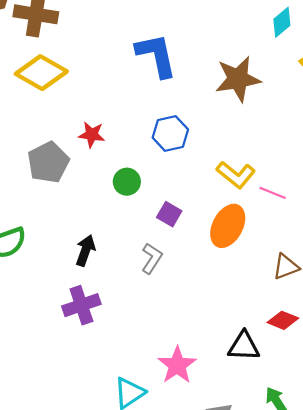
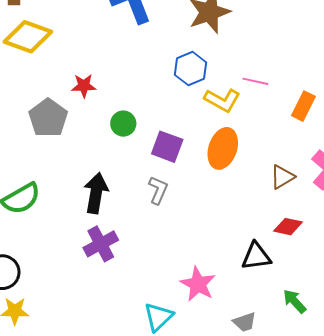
blue hexagon: (170, 133) -> (190, 69), moved
pink line: (273, 193) -> (255, 81), moved
purple square: (169, 214) -> (167, 147), size x1.4
black arrow: (85, 250) -> (96, 193), size x1.4

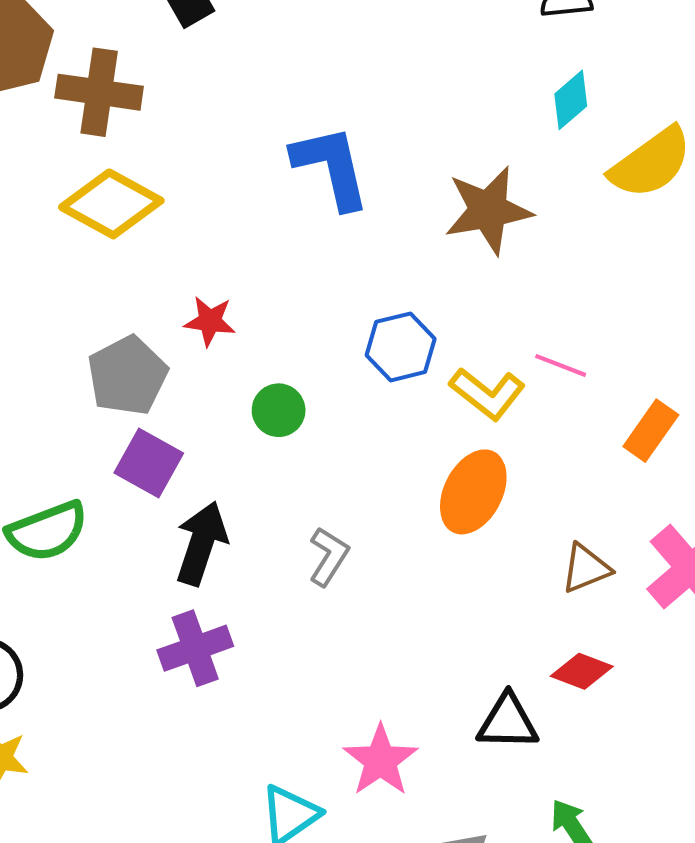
blue hexagon: (190, 69) -> (401, 347), moved
purple square: (167, 147) -> (149, 463), moved

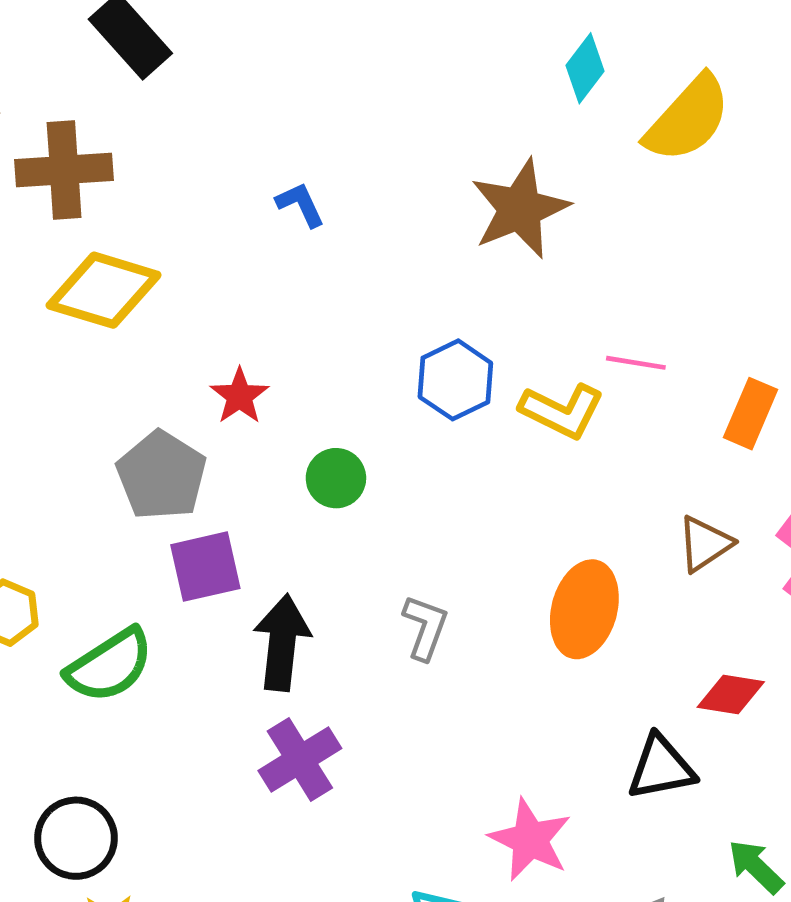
blue L-shape: (331, 167) -> (300, 204), moved, size x0.5
red star: (210, 321) -> (239, 396), turned -30
purple square: (149, 463) -> (205, 567), turned -30
orange ellipse: (473, 492) -> (584, 609), moved
brown triangle: (586, 568) -> (705, 544), moved

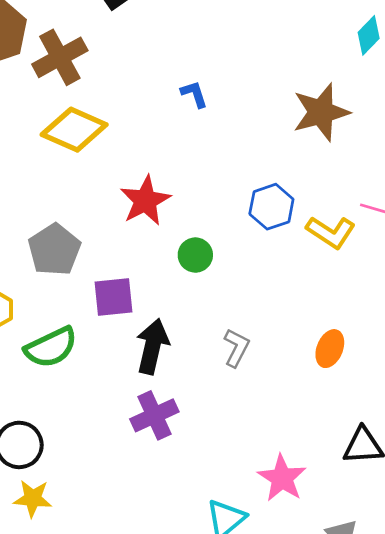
brown cross: (64, 170) -> (60, 57), turned -32
red star: (239, 396) -> (145, 201), size x1.5
gray pentagon: (161, 475) -> (54, 250), moved
orange ellipse: (584, 609) -> (330, 349), size x0.7

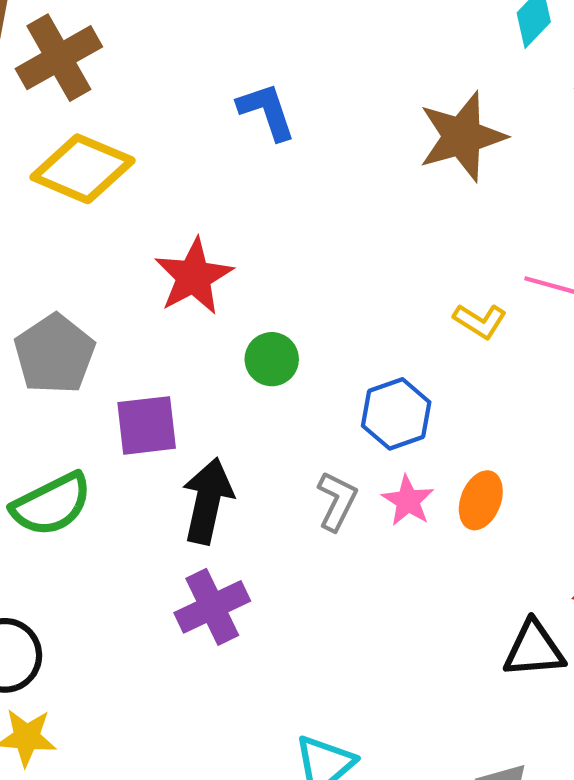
blue L-shape: (194, 94) -> (267, 111), size x1.4
blue hexagon: (271, 207) -> (396, 414), moved
yellow L-shape: (331, 232) -> (480, 321), size x0.7
pink star: (282, 478) -> (408, 501), moved, size x0.7

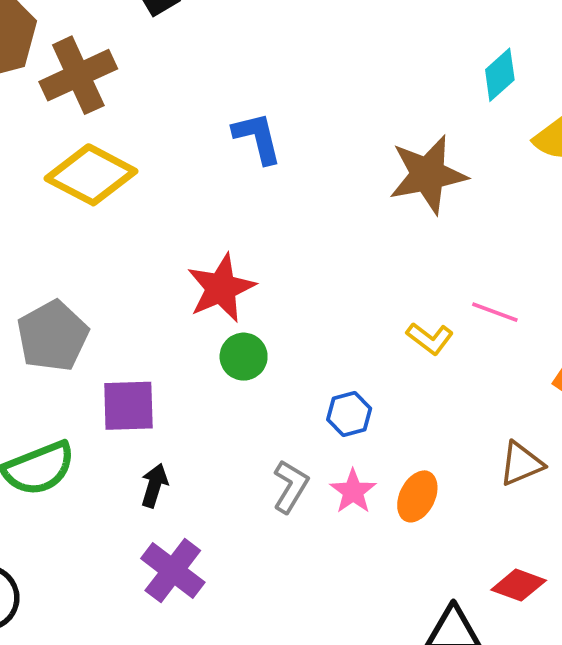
red star: (194, 277) -> (221, 288), moved
blue hexagon: (396, 414) -> (349, 414), size x0.7
black arrow: (208, 501) -> (154, 485), moved, size x0.6
purple cross: (212, 607) -> (173, 570), turned -32

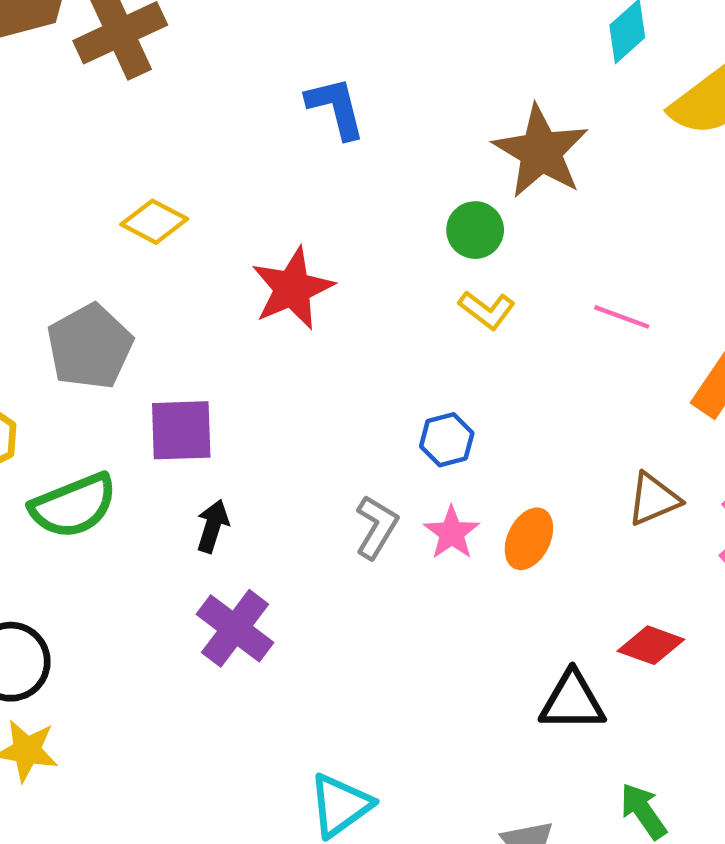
yellow diamond: (91, 175) -> (154, 222), moved, size x0.6
brown star: (428, 175) -> (541, 152), turned -30
yellow L-shape: (430, 338) -> (487, 310), moved
green circle: (244, 357) -> (475, 230), moved

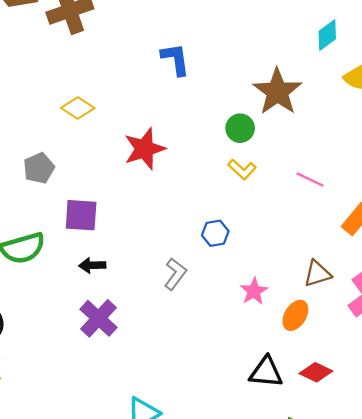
gray pentagon: (90, 347) -> (39, 168), size x0.7
black arrow: (213, 526) -> (92, 265), turned -115
pink star: (452, 533) -> (254, 291), moved
orange ellipse: (529, 539) -> (295, 315), moved
red diamond: (651, 645) -> (316, 372), moved

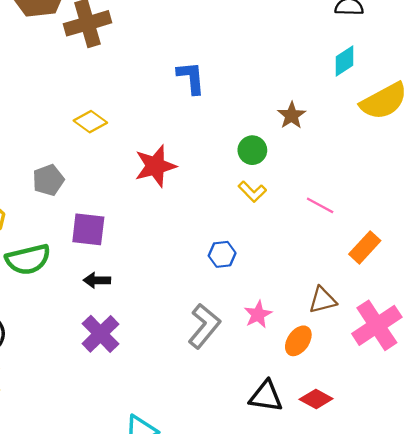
brown star: (277, 92) -> (292, 115), size x0.6
gray L-shape: (175, 274) -> (204, 326), moved, size x1.4

